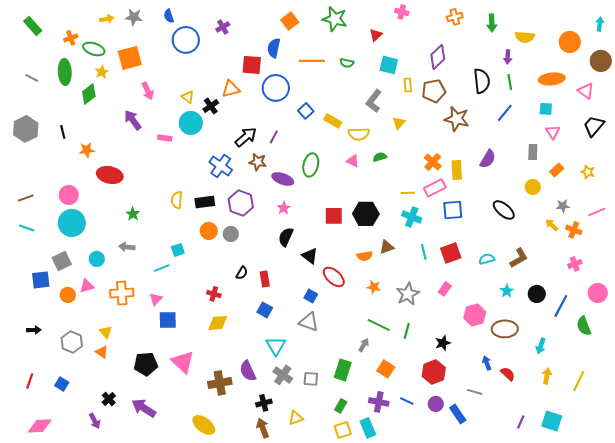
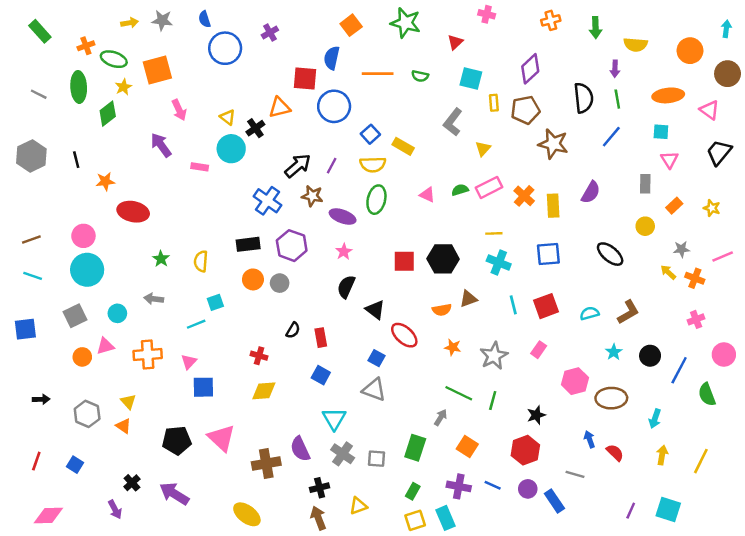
yellow semicircle: (359, 134) -> (373, 164), moved
pink rectangle: (435, 188) -> (489, 187), moved
yellow semicircle: (177, 200) -> (201, 261), moved
blue square: (41, 280) -> (25, 329), moved

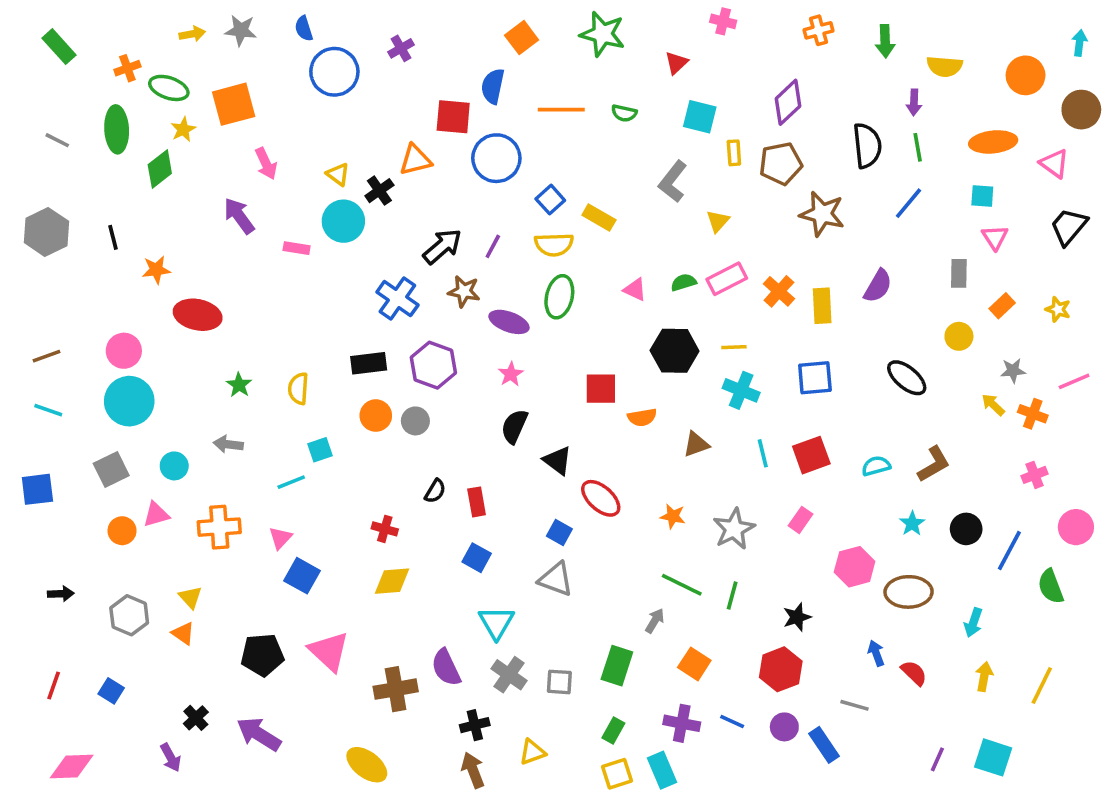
black hexagon: (443, 259) -> (675, 351), moved
orange semicircle: (442, 310) -> (642, 417), moved
blue square: (203, 387) -> (302, 576), turned 30

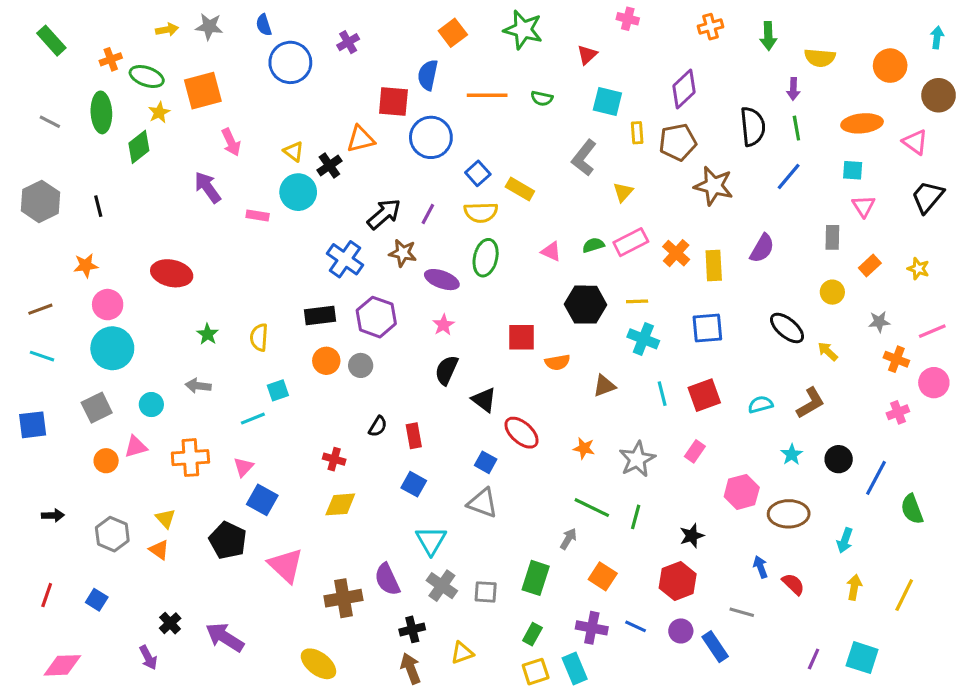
orange star: (156, 270) -> (86, 265), moved
yellow arrow: (993, 405) -> (828, 351), moved
pink circle: (1076, 527) -> (934, 383), moved
black pentagon: (262, 655) -> (228, 540), moved, turned 30

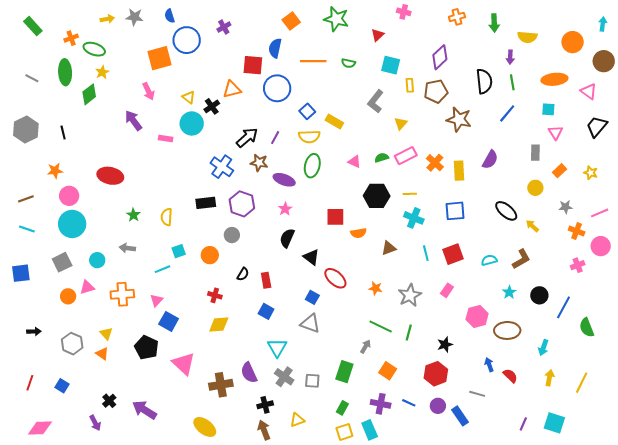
orange square: (203, 91) -> (160, 58), moved
orange circle: (326, 361) -> (210, 255), moved

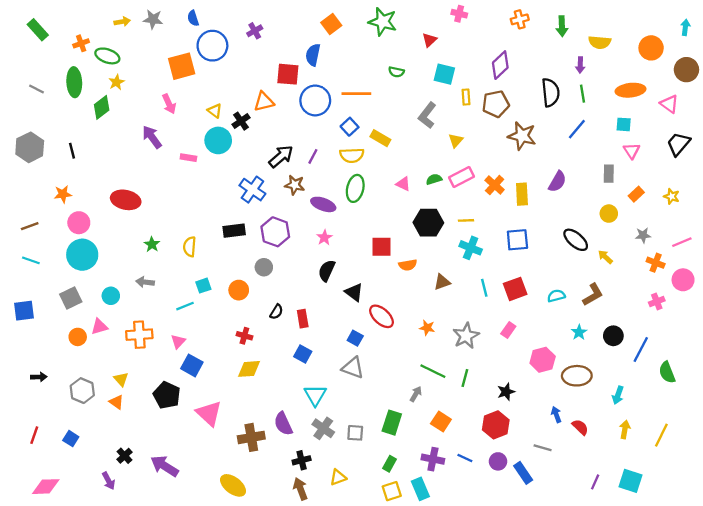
orange line: (313, 61) -> (356, 94), moved

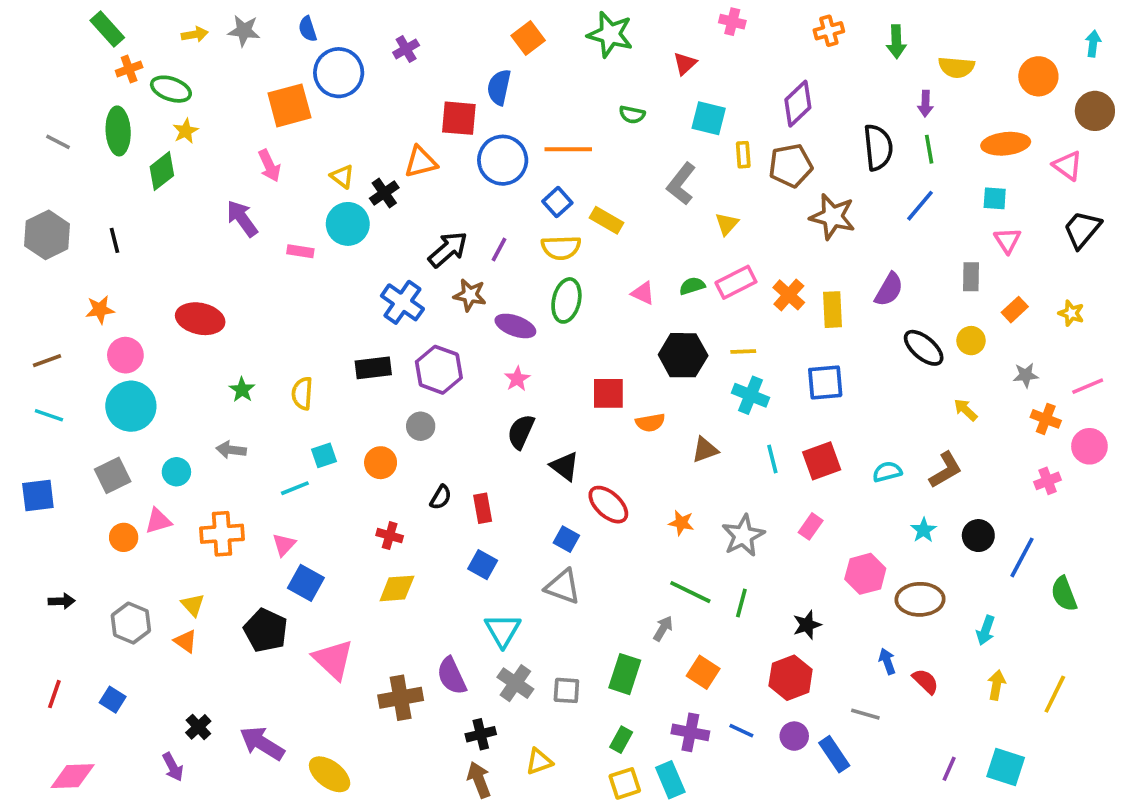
green rectangle: (38, 30) -> (107, 29), moved
black ellipse: (576, 240) -> (924, 348), moved
yellow ellipse: (233, 485) -> (330, 774), moved

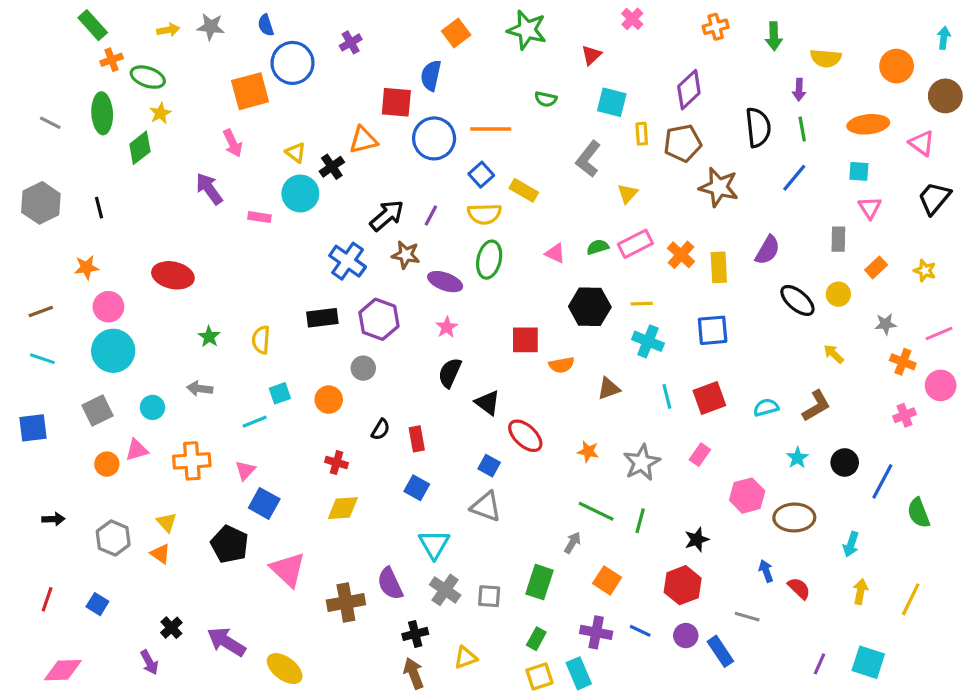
pink cross: (732, 22) -> (632, 19), turned 30

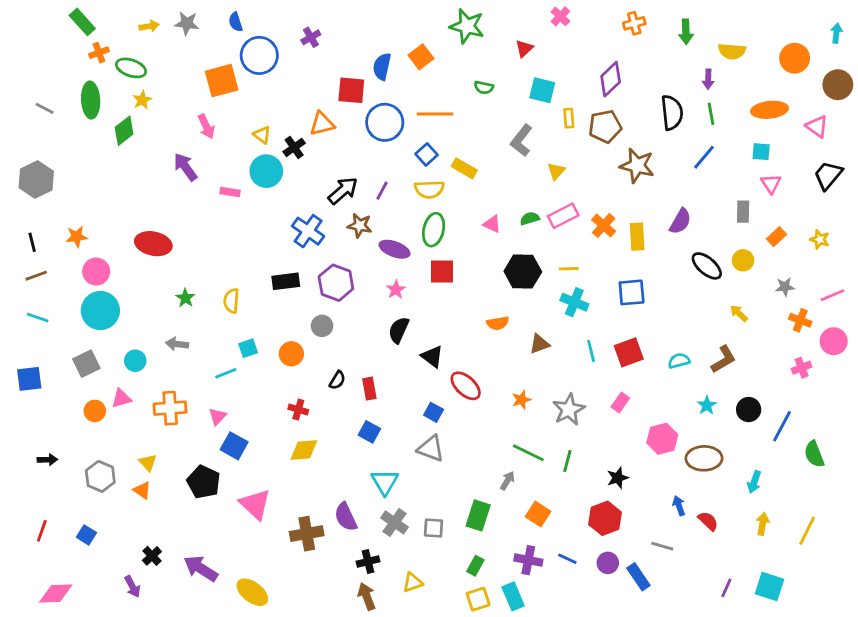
orange square: (456, 33) -> (421, 57), moved
black line: (99, 208) -> (32, 242), moved
red square: (525, 340) -> (442, 272), moved
orange star: (588, 451) -> (521, 400), turned -30

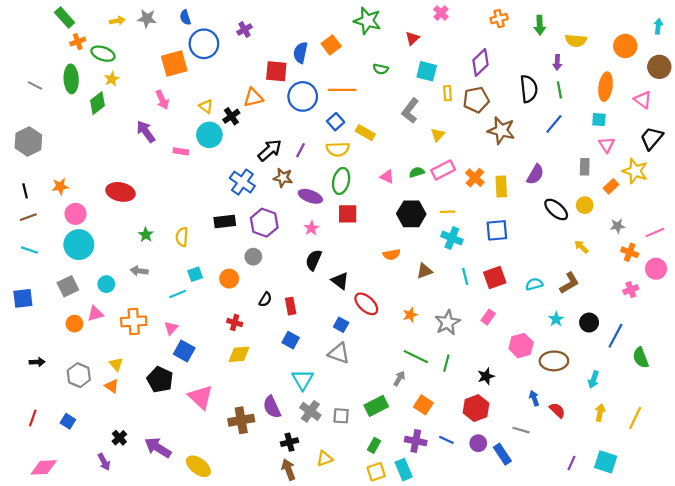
orange ellipse: (770, 110) -> (606, 87), turned -76
yellow star: (820, 239) -> (635, 171), moved, size x1.6
green rectangle: (478, 515) -> (376, 406), turned 45

